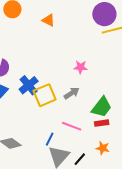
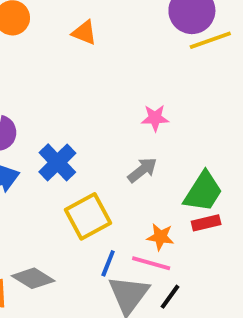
yellow square: (45, 95) -> (88, 216), moved
pink line: (72, 126) -> (151, 263), moved
orange star: (103, 148) -> (160, 237), moved

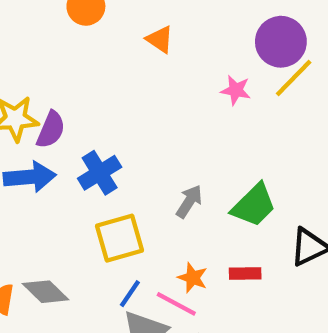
yellow line: (210, 40) -> (294, 78), turned -39
pink star: (155, 118) -> (236, 90), moved
gray arrow: (142, 170) -> (189, 201), turned -32
green trapezoid: (203, 192) -> (254, 205), moved

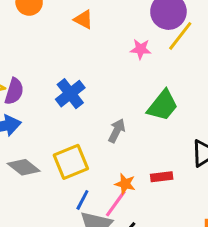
blue cross: (100, 173) -> (70, 94), moved
green trapezoid: (254, 205) -> (163, 106), moved
gray diamond: (46, 292) -> (24, 167), moved
pink line: (176, 304) -> (116, 203), turned -76

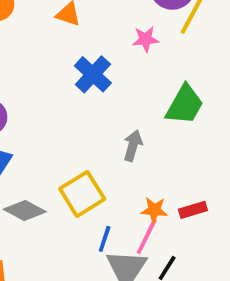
blue cross: (70, 94) -> (93, 74), moved
red rectangle: (162, 177) -> (193, 210), moved

